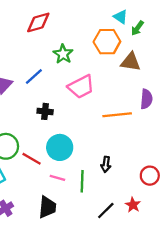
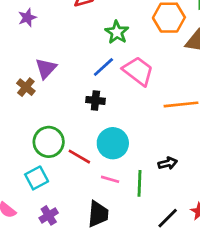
blue line: (34, 77) -> (103, 67), moved
pink trapezoid: (81, 87) -> (138, 71), turned -116
black arrow: (106, 164) -> (168, 163), turned -112

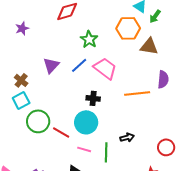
purple triangle: (46, 68) -> (51, 65), moved
black cross: (95, 100) -> (93, 98), moved
cyan square: (37, 178) -> (21, 100), moved

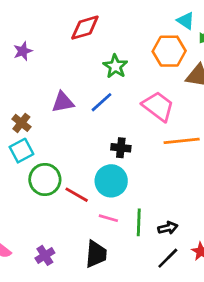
purple triangle: (51, 65) -> (63, 102), turned 36
pink trapezoid: (105, 68) -> (158, 106), moved
black arrow: (127, 137) -> (168, 228), moved

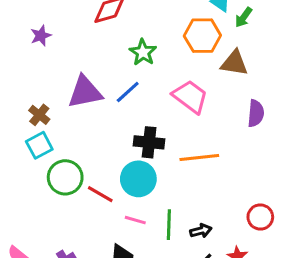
purple triangle: (63, 102) -> (85, 92), size x1.4
orange line: (182, 141) -> (199, 158), moved
black cross: (121, 148) -> (149, 142), size x1.4

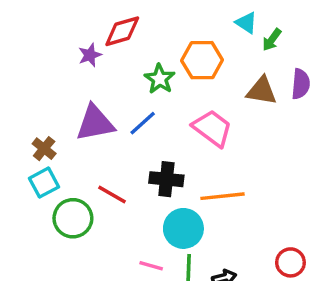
purple star: (41, 36) -> (90, 55), moved
orange hexagon: (202, 36) -> (202, 60), moved
purple semicircle: (256, 113) -> (301, 84), moved
cyan circle: (138, 179) -> (183, 228), moved
red line: (100, 194) -> (112, 194), moved

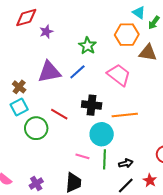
red diamond: (122, 31) -> (26, 18), moved
orange hexagon: (202, 60) -> (127, 35), moved

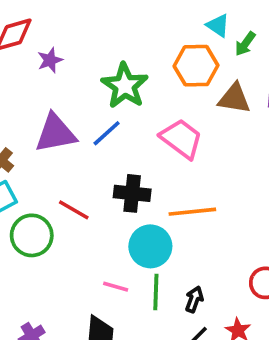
green star: (87, 46) -> (125, 86), size x1.4
black arrow: (126, 163) -> (194, 299), turned -56

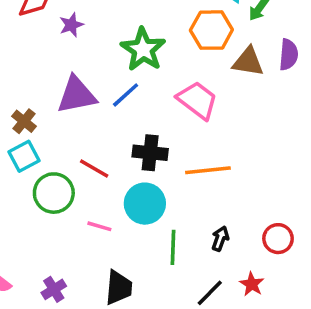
cyan circle: (150, 246) -> (145, 204), moved
pink line: (116, 287) -> (99, 226), moved
black arrow: (194, 299) -> (220, 239), moved

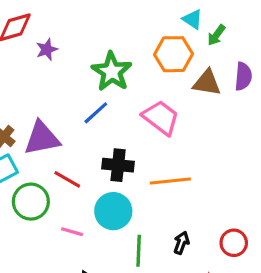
purple triangle: (77, 95) -> (42, 138), moved

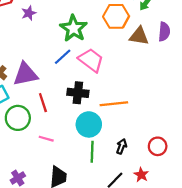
pink trapezoid: (161, 118) -> (91, 60), moved
red line: (67, 179) -> (43, 103), turned 42
cyan circle: (113, 211) -> (89, 124), moved

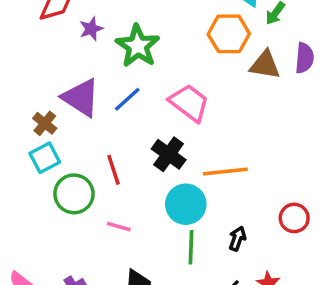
green star: (74, 28) -> (138, 46), moved
blue line: (63, 57) -> (127, 99), moved
purple triangle: (25, 74) -> (81, 98), moved, turned 44
black cross: (78, 93) -> (169, 154), turned 30
red circle: (158, 146) -> (294, 218), moved

